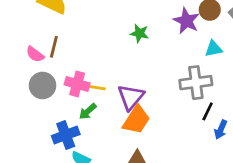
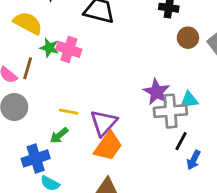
purple star: (186, 21) -> (157, 92), moved
green star: (139, 33) -> (49, 48), moved
cyan triangle: (213, 49) -> (189, 100), moved
pink cross: (77, 84) -> (69, 49), moved

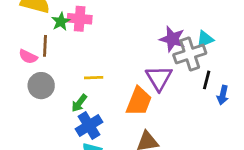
green star: (49, 48) -> (61, 22), turned -30
purple triangle: (104, 123) -> (159, 78), moved
green arrow: (59, 135) -> (79, 103), moved
blue cross: (36, 158) -> (89, 125), moved

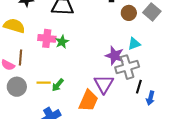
green star: (61, 22) -> (62, 42), moved
cyan triangle: (205, 39) -> (134, 44), moved
yellow line: (94, 78) -> (44, 83), moved
green arrow: (79, 103) -> (58, 85), moved

